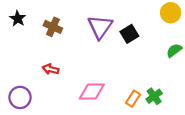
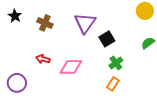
black square: (129, 34) -> (107, 39), moved
pink diamond: (92, 92) -> (71, 67), moved
green cross: (154, 96) -> (116, 63), moved

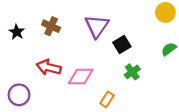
black star: (15, 16) -> (17, 32), moved
red arrow: (43, 59) -> (49, 67), size x1.5
orange rectangle: (113, 84) -> (107, 99), moved

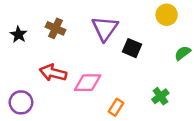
yellow circle: (165, 12) -> (167, 15), moved
black square: (122, 44) -> (132, 48), turned -36
green cross: (132, 72) -> (160, 96), moved

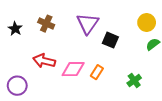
yellow circle: (167, 15) -> (147, 22), moved
orange rectangle: (116, 107) -> (97, 72), moved

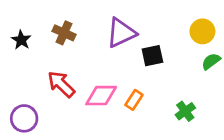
purple triangle: (88, 24) -> (121, 33), turned 30
black square: (110, 40) -> (152, 56), turned -35
red arrow: (44, 61) -> (61, 84), turned 30

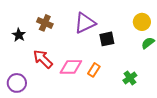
black star: (21, 40) -> (19, 35), moved

